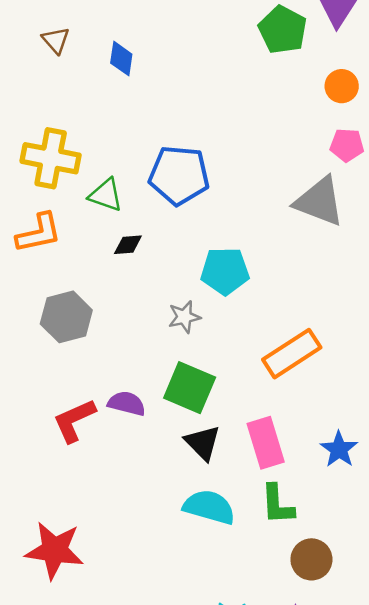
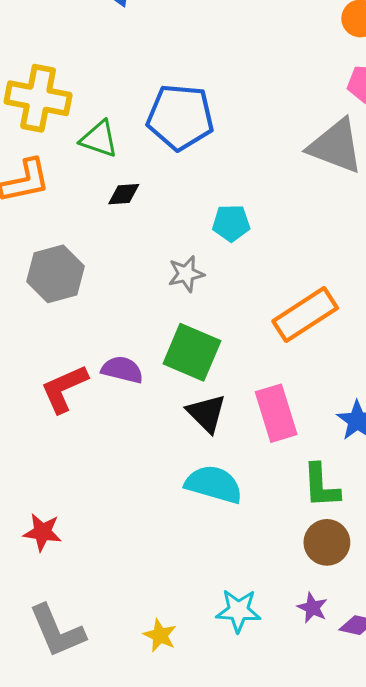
cyan pentagon: (225, 271) -> (231, 223), size x0.7
green L-shape: (277, 504) -> (321, 486), moved
red star: (55, 550) -> (42, 532), size x0.6

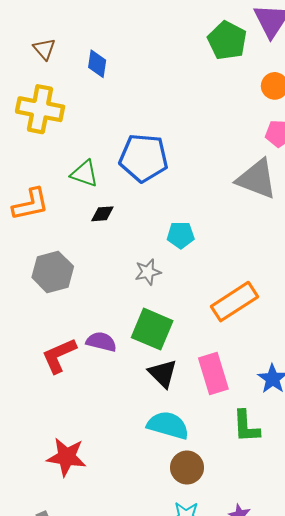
yellow cross: (38, 98) -> (40, 109), moved
red star: (42, 532) -> (66, 457), moved, size x1.4
brown circle: (327, 542) -> (187, 468), moved

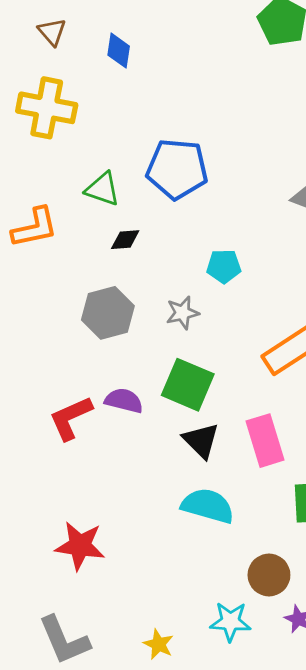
gray hexagon: (53, 272) -> (108, 313), moved
brown circle: (187, 468) -> (269, 575), moved

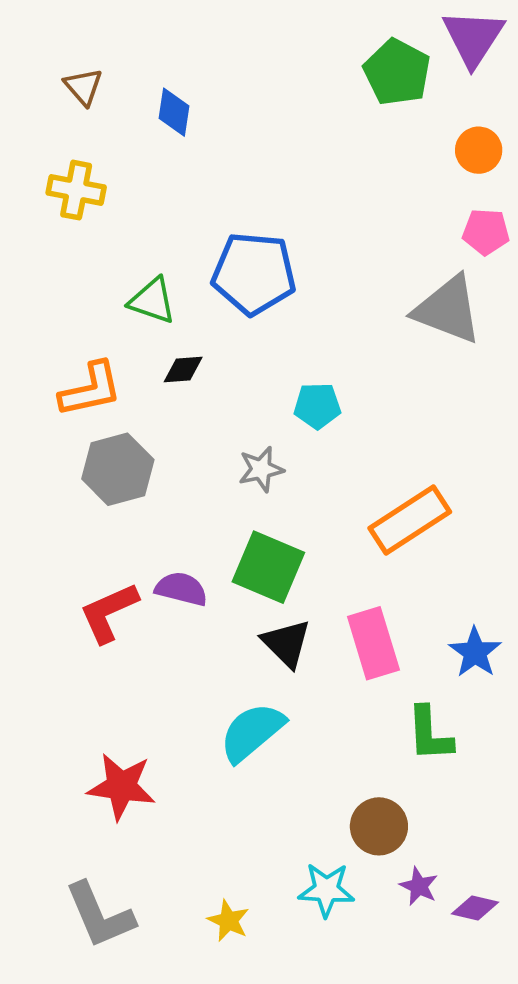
yellow cross: (47, 108) -> (76, 190), size x0.7
orange L-shape: (35, 228) -> (91, 389), moved
gray hexagon: (108, 313) -> (118, 469), moved
cyan semicircle: (208, 506) -> (252, 732), moved, turned -56

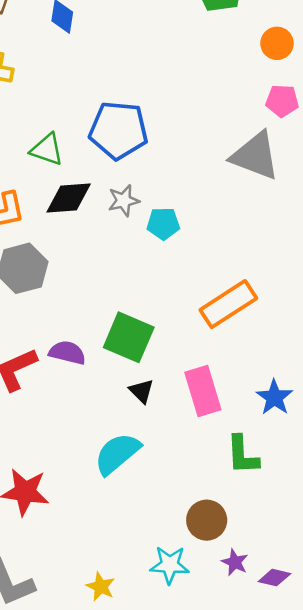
black diamond: (183, 370) -> (69, 198), size x1.6
gray star: (261, 469) -> (124, 201), moved
black triangle: (286, 643) -> (141, 391), size x0.7

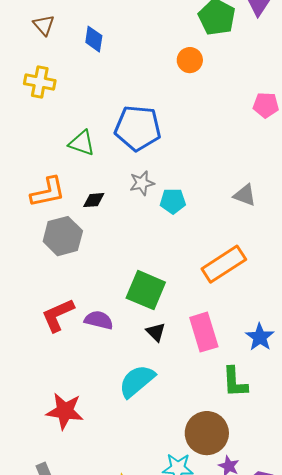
orange circle: (277, 43) -> (190, 60), moved
gray triangle: (255, 156) -> (245, 195), moved, size x0.6
black diamond: (69, 198) -> (94, 200), moved, size x0.6
purple semicircle: (67, 353) -> (99, 320), moved
brown circle: (207, 520) -> (207, 433), size x1.4

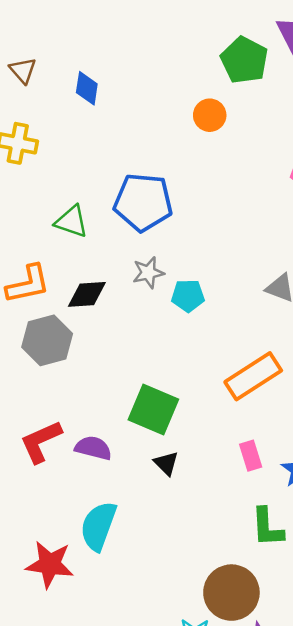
black diamond: (94, 200) -> (87, 294), size x1.4
pink rectangle: (204, 332) -> (251, 456), moved, size x0.6
cyan semicircle: (137, 381) -> (98, 526), moved, turned -30

